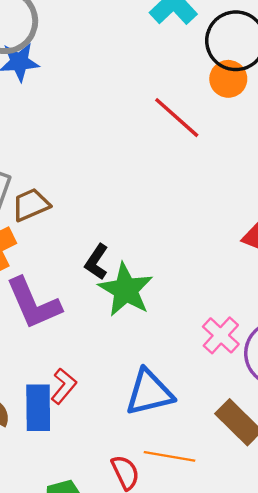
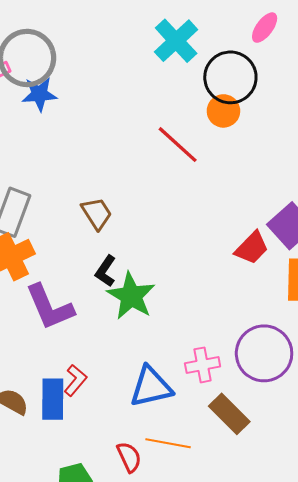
brown trapezoid: (31, 205) -> (97, 213), moved, turned 80
pink cross: (221, 335) -> (203, 365), moved, turned 36

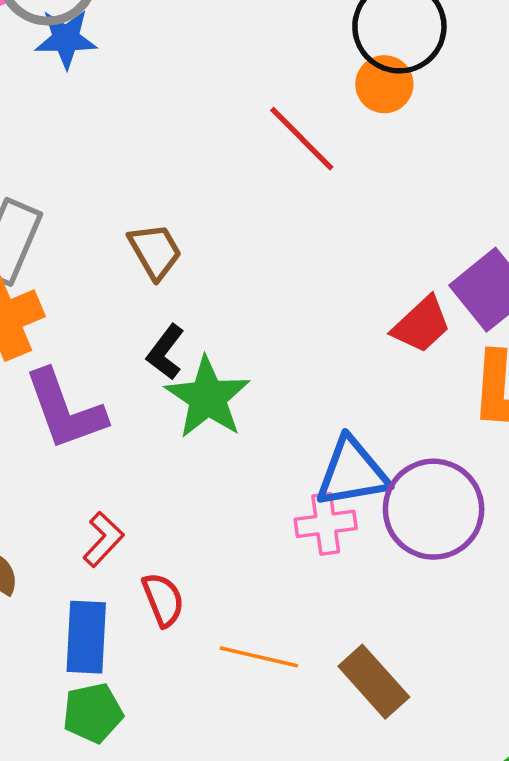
blue triangle: (151, 387) -> (352, 473), moved
blue rectangle: (53, 399) -> (86, 637), moved
brown rectangle: (229, 414) -> (374, 682), moved
red semicircle: (129, 457) -> (163, 600), moved

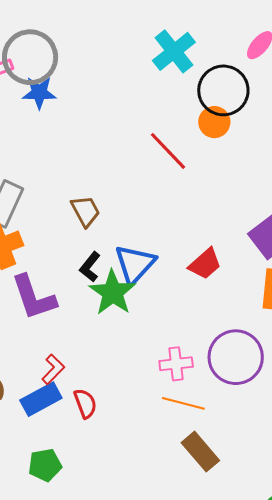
red trapezoid: (421, 325) -> (205, 264), moved
blue triangle: (352, 473) -> (135, 264), moved, turned -39
blue rectangle: (86, 637) -> (41, 399), moved, turned 57
orange line: (259, 657) -> (183, 403), moved

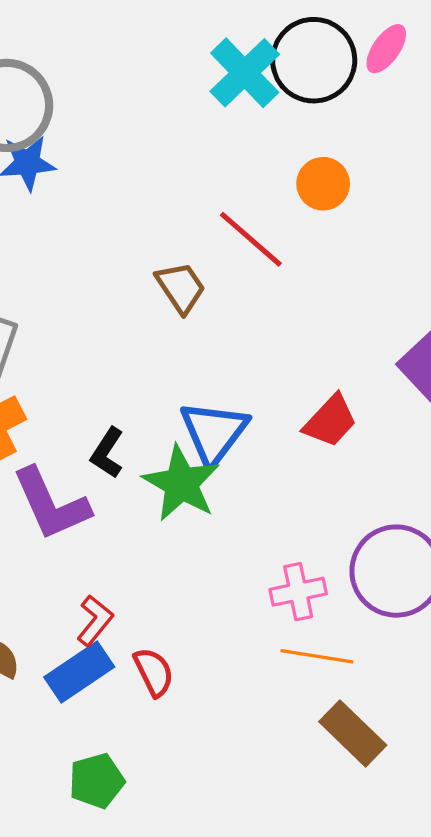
black circle: (223, 90) -> (314, 60), moved
brown trapezoid: (86, 211) -> (181, 287), moved
black L-shape: (90, 267) -> (107, 453), moved

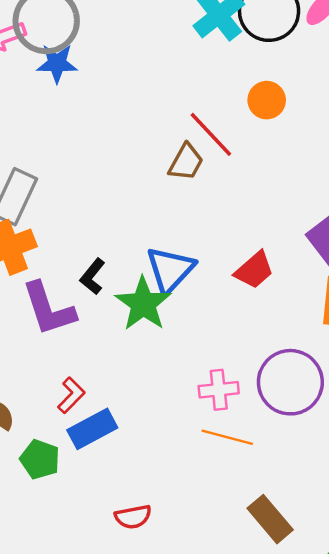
brown trapezoid: (181, 287) -> (186, 162), moved, turned 57
blue rectangle: (79, 672) -> (92, 429), moved
red semicircle: (154, 672) -> (133, 517), moved, turned 99
brown rectangle: (353, 733) -> (270, 519), moved
green pentagon: (97, 781) -> (40, 459), moved, turned 30

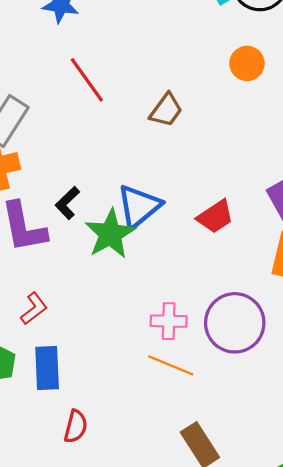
red line: (211, 134) -> (87, 80), moved
blue rectangle: (92, 429) -> (47, 368), moved, turned -72
red semicircle: (133, 517) -> (76, 426), turned -72

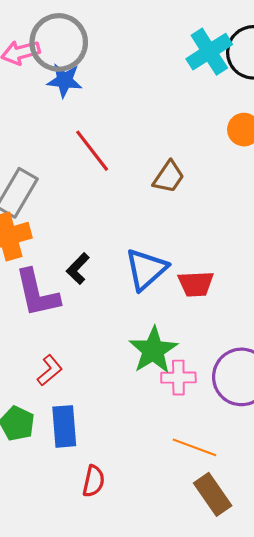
red trapezoid: (215, 217) -> (196, 284), moved, turned 33
green star: (110, 234) -> (153, 350), moved
orange line: (171, 365) -> (194, 447), moved

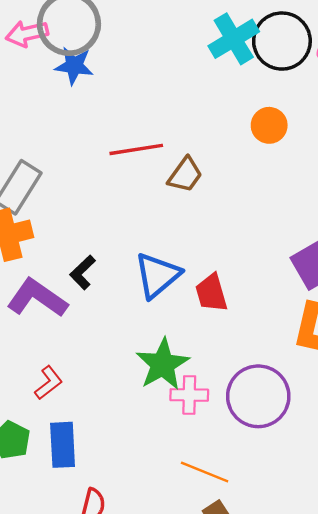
red line: (92, 151) -> (136, 149), moved, turned -63
red trapezoid: (196, 284) -> (211, 293), turned 75
purple L-shape: (37, 293) -> (37, 298), turned 136

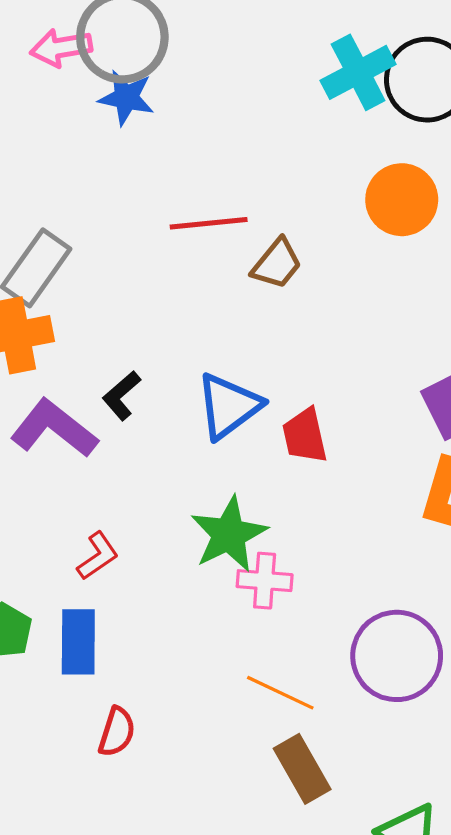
orange circle: (269, 125) -> (402, 200), size x1.4
red L-shape: (48, 383) -> (98, 556), moved
purple circle: (258, 396) -> (397, 656), moved

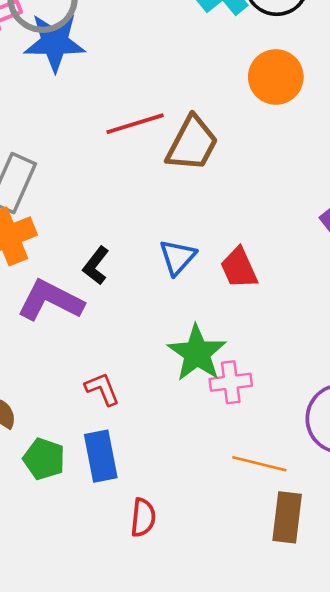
blue star: (126, 98) -> (55, 42), size x1.4
brown trapezoid: (277, 264) -> (192, 144), size x1.4
blue triangle: (229, 406) -> (177, 257), size x0.7
red L-shape: (98, 556) -> (102, 389), turned -66
brown rectangle: (302, 769) -> (287, 517), turned 48

